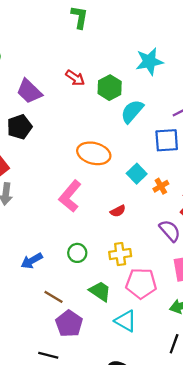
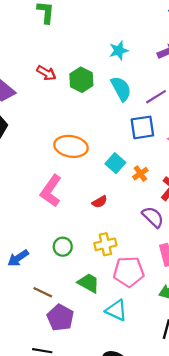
cyan star: (149, 61) -> (119, 51), size x0.7
cyan semicircle: (132, 111) -> (121, 89), moved, turned 115

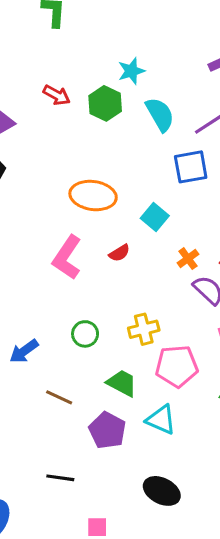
cyan star: (119, 51) -> (131, 71), moved
orange cross: (140, 174) -> (188, 259), moved
red semicircle: (100, 202) -> (119, 253), moved
purple pentagon: (60, 318) -> (107, 430), moved

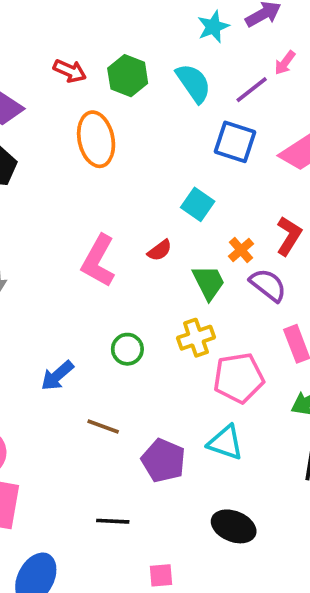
cyan star: (131, 71) -> (213, 27), moved
blue square: (191, 167) -> (235, 142), turned 33
orange ellipse: (93, 196) -> (96, 139), moved, turned 75
green trapezoid: (122, 383) -> (209, 282), moved, turned 40

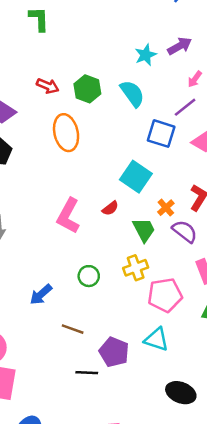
purple line: (252, 90) -> (185, 107), moved
cyan square: (198, 204) -> (136, 177), size x1.4
black line: (113, 521) -> (87, 373), moved
black ellipse: (234, 526) -> (181, 393), moved

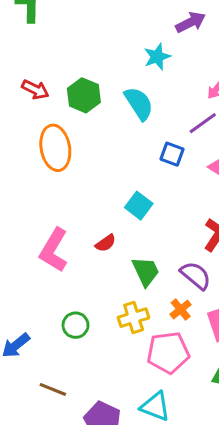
purple arrow: (180, 46) -> (191, 22), moved
blue square: (161, 134) -> (172, 154), size x0.7
cyan square: (136, 177) -> (139, 206), size x0.7
orange cross: (166, 208) -> (181, 309), moved

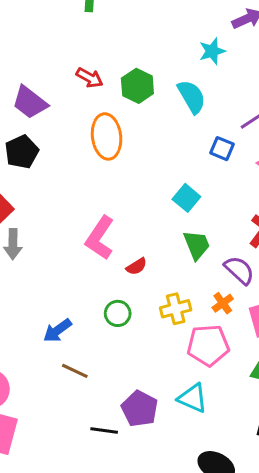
red semicircle: (106, 243) -> (137, 266), moved
green trapezoid: (146, 271) -> (197, 245), moved
brown line: (53, 389) -> (75, 371), moved

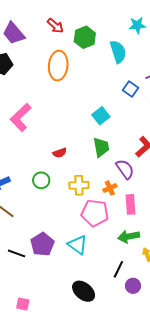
pink L-shape: (100, 238) -> (21, 117), moved

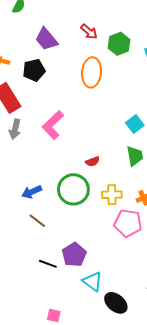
green circle: (41, 180) -> (73, 189), size x1.8
cyan triangle: (78, 245) -> (92, 281), moved

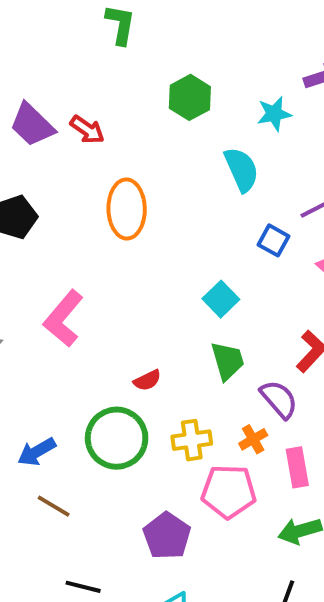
red arrow: (89, 32) -> (87, 130), moved
purple trapezoid: (46, 39) -> (32, 125), moved
green hexagon: (119, 44) -> (190, 97), moved
purple pentagon: (74, 255) -> (167, 536), moved

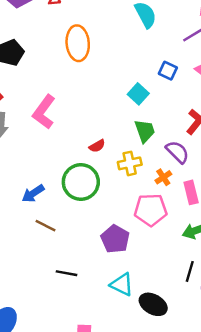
blue square: (273, 240) -> (168, 71), moved
yellow cross: (192, 440) -> (130, 163), moved

